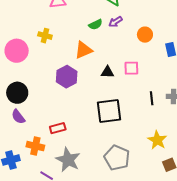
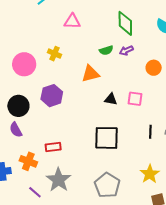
purple hexagon: (67, 77) -> (52, 96), moved

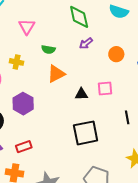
pink triangle: (72, 21) -> (27, 27), turned -48
green semicircle: (106, 50) -> (48, 49), moved, turned 40
red rectangle: (53, 147) -> (24, 147), moved

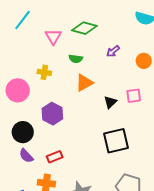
green diamond: (79, 17) -> (84, 28), moved, turned -60
black triangle: (81, 94) -> (110, 102), turned -40

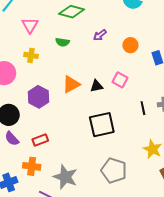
pink triangle: (53, 37) -> (30, 25), moved
orange triangle: (84, 83) -> (71, 84), moved
pink square: (134, 96) -> (120, 80), turned 35
black triangle: (110, 102) -> (97, 86), turned 32

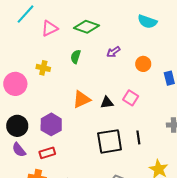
pink triangle: (30, 25) -> (50, 28), moved, turned 30
green semicircle: (62, 42) -> (76, 57), turned 96
purple hexagon: (39, 97) -> (51, 124), moved
black line: (143, 108) -> (138, 137), moved

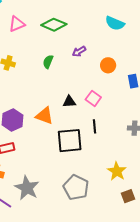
green semicircle: (76, 57) -> (48, 62), moved
orange triangle: (82, 99) -> (44, 116), moved, turned 42
black line: (138, 137) -> (95, 126), moved

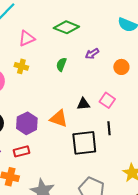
pink triangle: (17, 24) -> (27, 38), moved

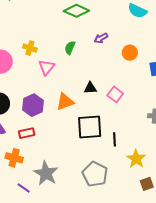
pink triangle: (27, 38) -> (47, 67), moved, turned -30
pink square: (107, 100) -> (115, 94), moved
orange triangle: (59, 119) -> (65, 102), turned -42
black line: (109, 128) -> (114, 139), moved

